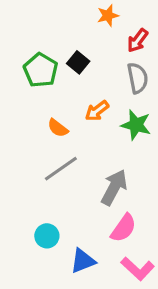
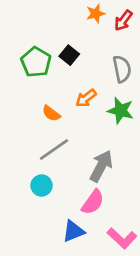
red arrow: (138, 40) -> (123, 20), moved
pink semicircle: (123, 228) -> (93, 202), moved
cyan circle: (47, 236) -> (42, 185), moved

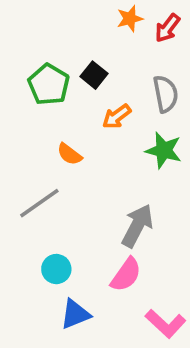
orange arrow: (86, 98) -> (117, 116), moved
gray line: (54, 149) -> (39, 203), moved
cyan circle: (42, 185) -> (56, 269), moved
blue triangle: (73, 231) -> (75, 314), moved

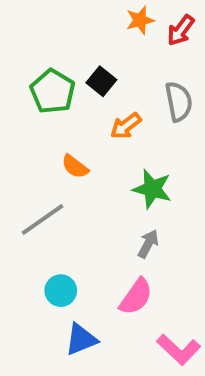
green star: (164, 150) -> (152, 189), moved
gray arrow: (137, 226) -> (148, 244), size x0.6

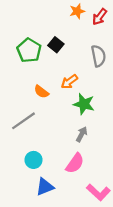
orange arrow: (126, 126) -> (69, 82), moved

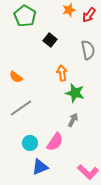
green pentagon: (29, 50) -> (25, 16), moved
orange arrow: (69, 82) -> (62, 73), turned 119
orange semicircle: (41, 92) -> (16, 77), moved
pink semicircle: (75, 163) -> (55, 142), moved

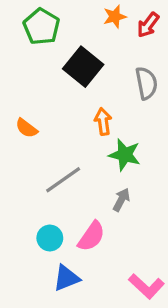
black square: (50, 40) -> (83, 67), size x1.6
gray line: (21, 108) -> (63, 180), moved

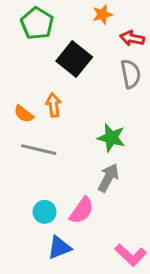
red arrow: (148, 25) -> (132, 38), moved, turned 65
orange arrow: (103, 121) -> (53, 105), moved
gray line: (63, 180) -> (39, 150), moved, turned 48
gray arrow: (121, 200) -> (108, 178), size x1.4

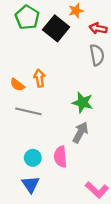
black square: (74, 59) -> (56, 28), moved
pink semicircle: (82, 210) -> (60, 157), turned 140
blue triangle: (59, 248) -> (31, 184), moved, turned -42

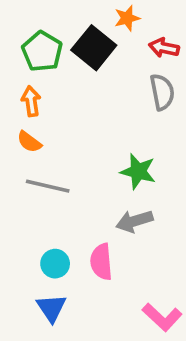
green pentagon: (27, 17) -> (42, 51), moved
orange arrow: (39, 78) -> (31, 101), moved
gray arrow: (80, 132) -> (134, 221), turned -135

